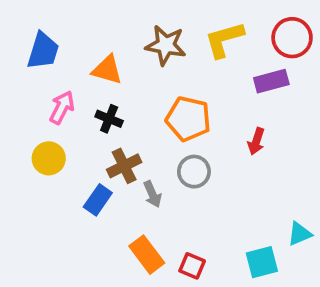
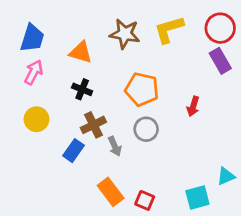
purple rectangle: (271, 81) -> (220, 61), moved, turned 75
pink arrow: (62, 107) -> (34, 72), moved

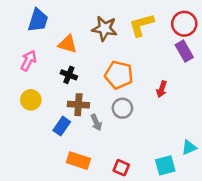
blue trapezoid: (32, 38) -> (38, 20), moved
brown cross: (93, 125) -> (78, 105), turned 30
orange rectangle: (111, 192) -> (78, 161), moved, turned -35

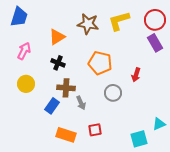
blue trapezoid: (38, 20) -> (19, 17), moved
orange triangle: (68, 44) -> (57, 37), turned -48
gray circle: (122, 108) -> (113, 93), moved
red square: (121, 168) -> (95, 130), moved, turned -32

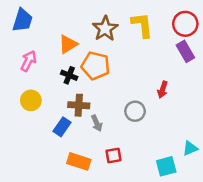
yellow L-shape: (119, 21) -> (142, 25), turned 100
brown star: (88, 24) -> (105, 29), turned 30
orange pentagon: (100, 63) -> (96, 66), moved

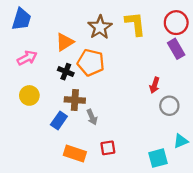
pink arrow: (28, 61) -> (27, 58), turned 36
gray circle: (135, 111) -> (169, 106), moved

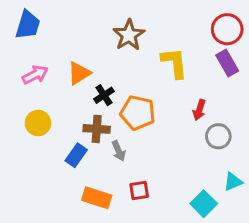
yellow L-shape: (135, 24) -> (174, 63), moved
orange triangle: (65, 42) -> (79, 73), moved
orange pentagon: (91, 62) -> (138, 113), moved
black cross: (66, 72) -> (104, 95), moved, turned 35
cyan square: (158, 158) -> (204, 204), turned -30

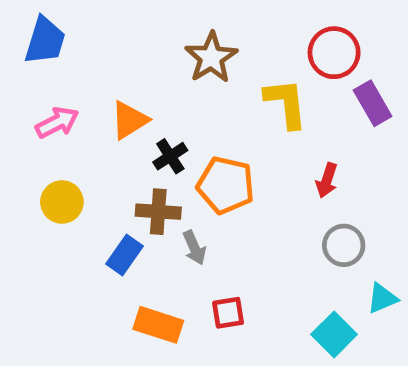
red circle: (227, 29) -> (334, 53), moved
gray circle: (218, 136) -> (344, 245), moved

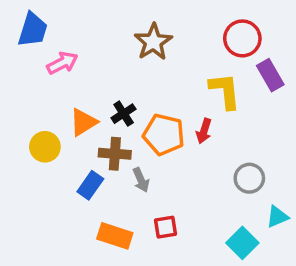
yellow L-shape: (286, 103) -> (225, 91), moved
orange triangle: (129, 120) -> (83, 122), moved
pink arrow: (57, 123) -> (62, 63), moved
red arrow: (327, 180) -> (204, 131), moved

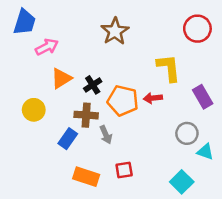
red circle: (242, 38) -> (197, 29), moved
purple rectangle: (270, 75) -> (203, 97), moved
orange triangle: (83, 122) -> (61, 78), moved
red arrow: (204, 131) -> (153, 98), turned 66
cyan triangle: (277, 217) -> (205, 152), moved, turned 42

